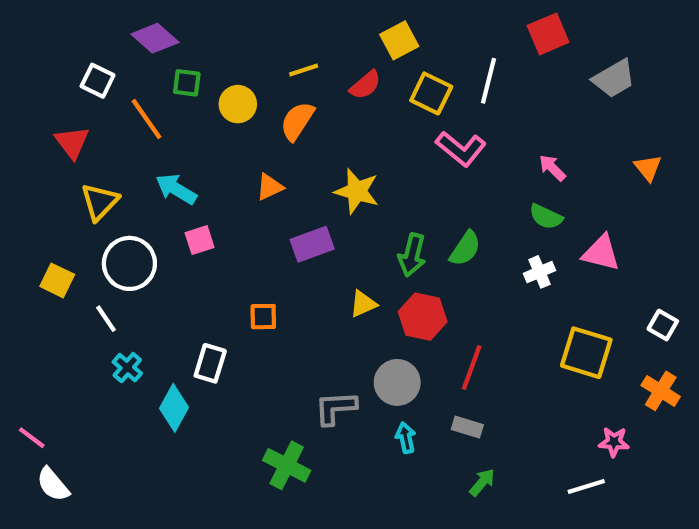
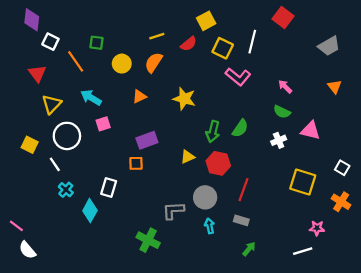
red square: (548, 34) -> (283, 17), turned -30
purple diamond: (155, 38) -> (32, 20), moved, turned 55
gray trapezoid: (614, 79) -> (329, 46), moved
yellow circle: (238, 104) -> (122, 64), moved
purple rectangle: (312, 244) -> (147, 140), moved

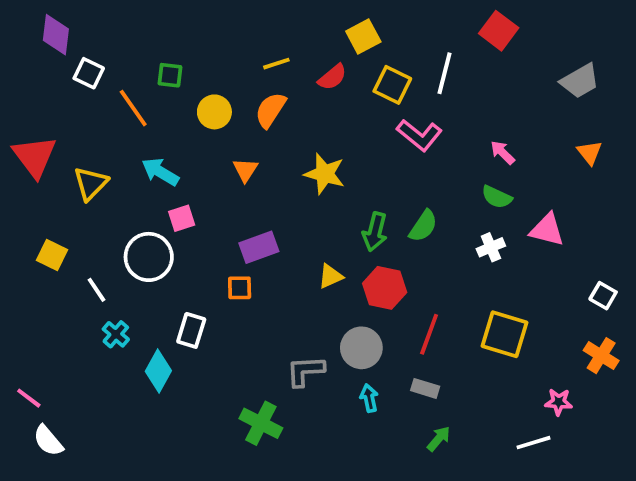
red triangle: (37, 73) -> (35, 156), moved, size x1.4
orange triangle: (139, 96) -> (245, 170), turned -32
white circle: (67, 136) -> (149, 257), moved
yellow square: (303, 182) -> (504, 334), moved

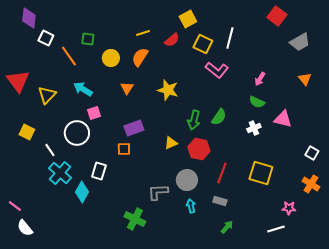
red square: (499, 31) -> (277, 16), moved
pink arrow: (503, 153) -> (260, 79), turned -104
cyan cross: (116, 334) -> (60, 173), size x1.6

